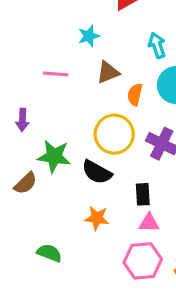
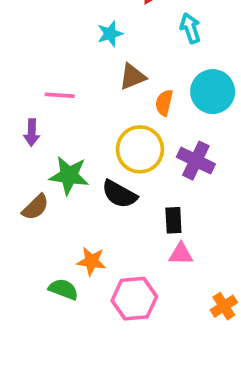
cyan arrow: (157, 45) -> (190, 28), moved
pink line: (56, 74) -> (60, 95), moved
orange star: (97, 218) -> (91, 261), moved
pink hexagon: (143, 261) -> (134, 299), moved

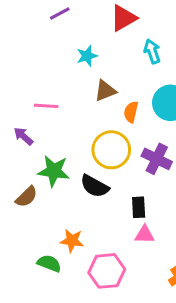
purple arrow: (32, 133) -> (23, 136), turned 130

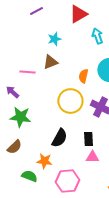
brown triangle: (105, 91) -> (50, 62), moved
green star: (54, 171) -> (20, 117), moved
black semicircle: (95, 186) -> (59, 138), moved, turned -90
brown semicircle: (26, 197) -> (14, 147), moved

